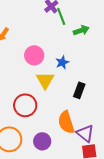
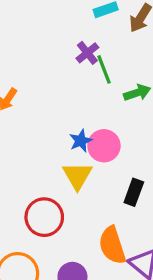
pink circle: (34, 55) -> (104, 146), moved
blue star: (62, 62) -> (81, 141), moved

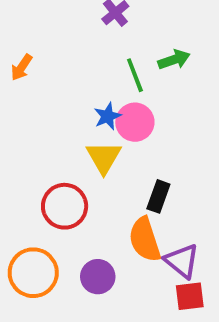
green line: (104, 69) -> (135, 75), moved
black rectangle: (134, 192) -> (158, 196), moved

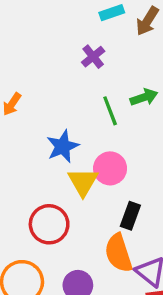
blue star: (108, 116) -> (63, 146), moved, size x1.4
pink circle: (135, 122) -> (110, 168), moved

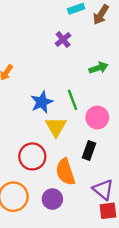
green line: (110, 111) -> (72, 100), moved
pink circle: (110, 168) -> (97, 117), moved
orange semicircle: (119, 253) -> (65, 172), moved

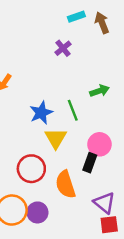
brown arrow: (101, 15) -> (102, 23), turned 126
green arrow: (98, 68) -> (99, 91), moved
pink circle: (97, 117) -> (99, 144), moved
purple circle: (52, 199) -> (37, 212), moved

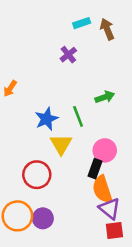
orange semicircle: (65, 184) -> (102, 189), moved

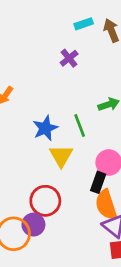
red circle: (37, 175) -> (45, 201), moved
purple circle: (43, 218) -> (33, 225), moved

